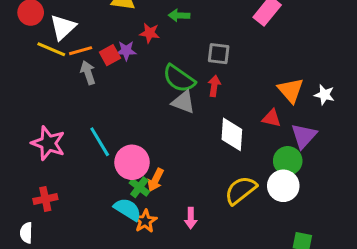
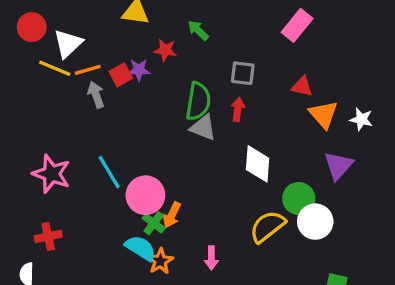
green arrow: (179, 15) -> (198, 30), turned 42
green semicircle: (179, 79) -> (198, 101), turned -116
red triangle: (272, 118) -> (302, 86), moved
green circle: (288, 161) -> (299, 199), moved

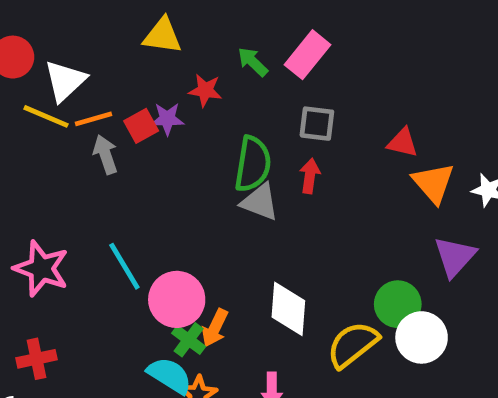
pink rectangle: (297, 25) -> (307, 55), moved
white diamond: (258, 164) -> (288, 309), moved

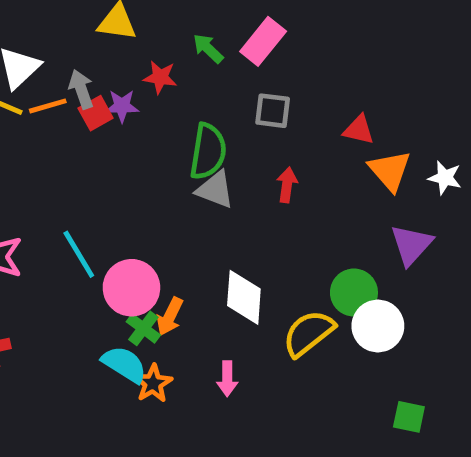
gray arrow: (105, 154) -> (81, 89), moved
red arrow: (310, 176) -> (287, 185), moved

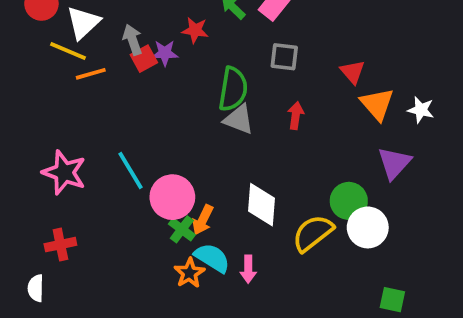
orange line: (48, 106) -> (91, 74), moved
red triangle: (359, 130) -> (353, 72), turned 36
cyan semicircle: (124, 364) -> (212, 258), moved

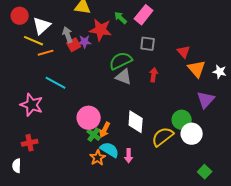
red star: (195, 30) -> (101, 30), size x1.6
green semicircle: (233, 89) -> (121, 61), turned -125
cyan line: (131, 171) -> (56, 83), moved, turned -30
green square: (392, 300) -> (205, 172), turned 32

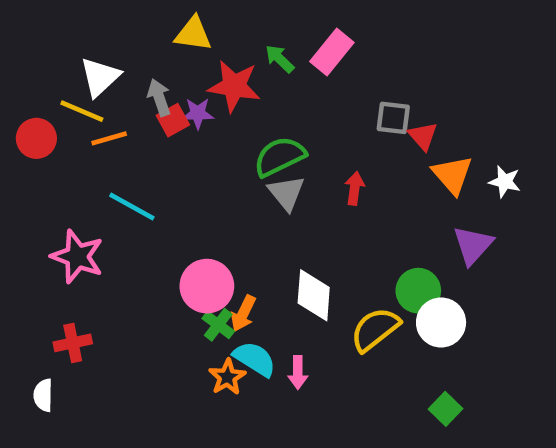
red circle: (20, 16) -> (36, 138), moved
gray square: (148, 44) -> (393, 118), moved
gray triangle: (124, 77) -> (286, 193), turned 30
green square: (205, 172) -> (446, 409), moved

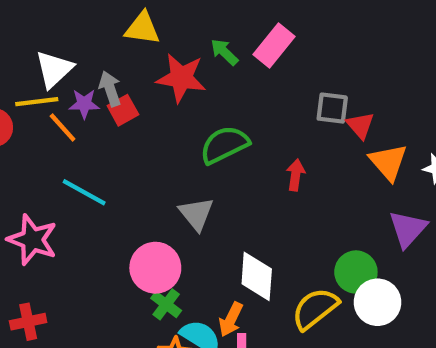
yellow line: (82, 111) -> (37, 102), turned -30
purple star: (198, 113) -> (84, 104), moved
orange line: (109, 138) -> (63, 127), turned 64
gray triangle: (286, 193) -> (196, 214), moved
orange arrow: (243, 313) -> (231, 319), moved

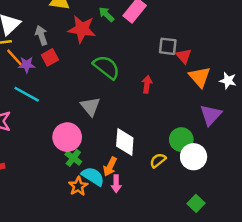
purple star: (84, 104) -> (27, 65), moved
red square: (123, 110) -> (50, 57), moved
green semicircle: (224, 145) -> (106, 67), turned 64
yellow semicircle: (315, 309) -> (158, 160), size x0.6

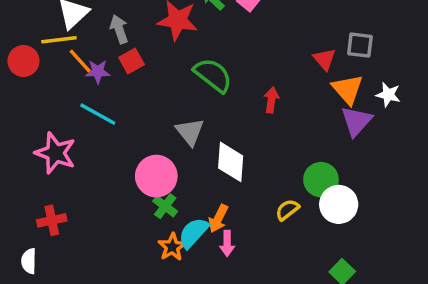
gray square: (168, 46) -> (360, 45), moved
purple triangle: (211, 115) -> (356, 121), moved
white diamond: (125, 142) -> (231, 162), moved
cyan semicircle: (93, 176) -> (193, 233), turned -80

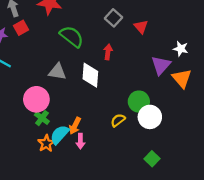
gray square: (360, 45) -> (113, 18), moved, turned 35
orange triangle: (348, 89) -> (182, 78), moved
gray triangle: (190, 132) -> (57, 72), turned -42
white diamond: (231, 162) -> (90, 75), moved

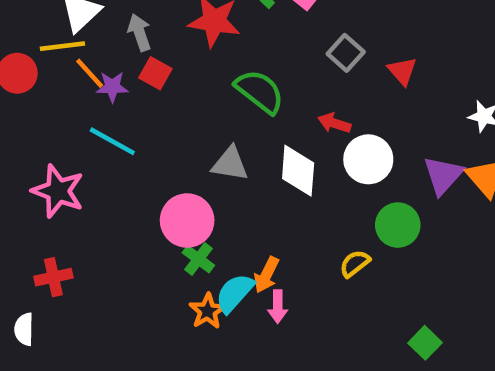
red square: (21, 28) -> (155, 73), turned -32
red arrow: (108, 52) -> (334, 123), turned -80
purple triangle: (161, 65) -> (443, 175), moved
white circle: (150, 117) -> (368, 159), moved

